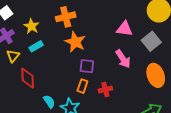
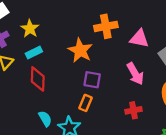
orange cross: (66, 17) -> (106, 26), moved
red diamond: (28, 78) -> (38, 79), moved
red cross: (105, 89) -> (133, 110), moved

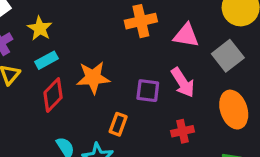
orange star: (80, 50) -> (93, 78), moved, turned -30
red diamond: (38, 79) -> (53, 95), turned 45
purple square: (92, 80) -> (148, 91), moved

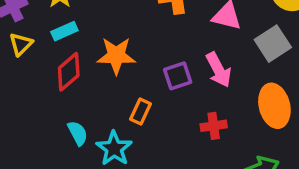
purple square: (148, 91) -> (178, 76), turned -30

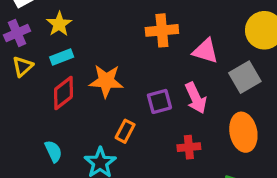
cyan semicircle: (78, 133) -> (53, 151), moved

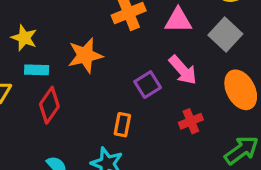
cyan rectangle: (62, 57) -> (37, 70), turned 40
orange star: (106, 81) -> (85, 55), moved

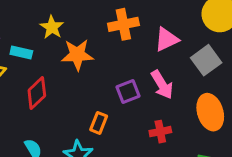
pink triangle: (178, 20) -> (166, 39), turned -36
yellow star: (24, 38) -> (52, 27), moved
cyan rectangle: (37, 70) -> (21, 52), moved

